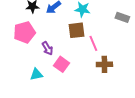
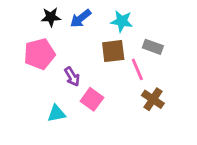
gray rectangle: (122, 17) -> (153, 47), moved
brown cross: (104, 64) -> (153, 99), turned 35

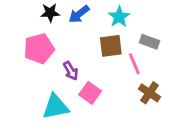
cyan star: (122, 21) -> (119, 17), turned 30
cyan triangle: (56, 113) -> (56, 107), size x1.5

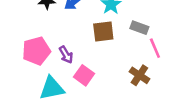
pink pentagon: (39, 49) -> (36, 51), moved
pink line: (134, 64) -> (155, 48), moved

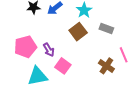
brown square: (103, 31) -> (78, 32), turned -30
pink line: (155, 48) -> (124, 55), moved

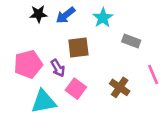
brown square: (78, 32) -> (78, 47), moved, turned 30
brown cross: (106, 66) -> (120, 87), moved

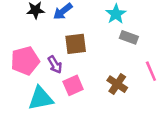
cyan star: (103, 18) -> (116, 14), moved
pink square: (76, 89) -> (73, 85), turned 30

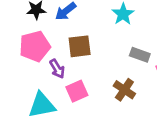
gray rectangle: (129, 37) -> (140, 55), moved
pink pentagon: (25, 61) -> (35, 46), moved

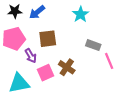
brown cross: (124, 90) -> (67, 67), moved

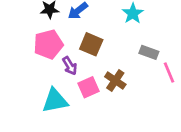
brown square: (48, 39) -> (91, 44), turned 30

